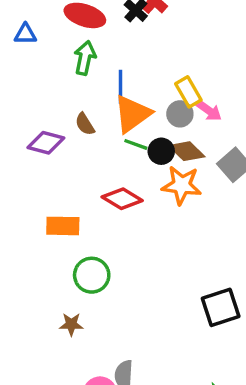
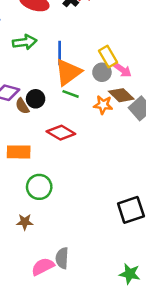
green arrow: (85, 58) -> (25, 42), moved, turned 70
brown semicircle: (85, 124) -> (22, 106), moved
black circle: (161, 151) -> (36, 99), moved
brown diamond: (187, 151) -> (121, 95), moved
orange star: (182, 185) -> (103, 105), moved, size x0.7

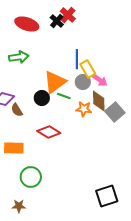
blue line: (60, 53) -> (77, 59), moved
green line: (71, 94) -> (64, 96), moved
brown diamond: (121, 95) -> (99, 101), turned 45
black circle: (36, 99) -> (42, 98), moved

